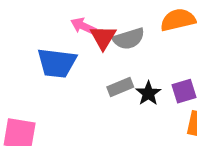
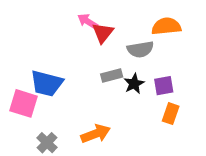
gray semicircle: (129, 39) -> (140, 49), moved
blue trapezoid: (57, 63) -> (47, 83), moved

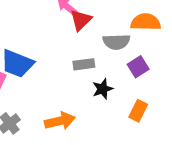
black star: (134, 84) -> (103, 89), moved
purple square: (164, 86) -> (138, 67), moved, turned -30

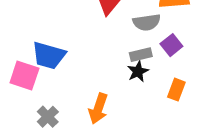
gray rectangle: (84, 64) -> (141, 55), moved
orange arrow: (60, 121) -> (98, 109), turned 128

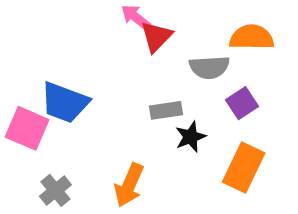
gray rectangle: (141, 55) -> (166, 110), moved
orange rectangle: (176, 90) -> (244, 168), size x1.5

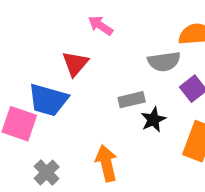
red triangle: (156, 36) -> (75, 64), moved
orange arrow: (129, 185) -> (106, 163), turned 148

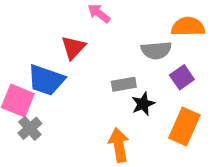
orange arrow: (106, 163) -> (119, 145), moved
gray cross: (47, 173) -> (30, 128), moved

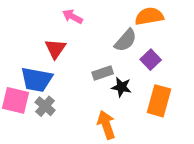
gray semicircle: (156, 50) -> (126, 40), turned -35
black star: (143, 104) -> (121, 87), turned -30
gray cross: (30, 128) -> (45, 106), moved

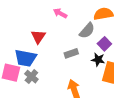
pink arrow: (72, 17) -> (60, 13), moved
black star: (121, 87) -> (98, 60), moved

